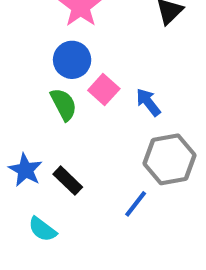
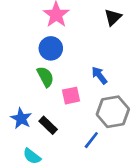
pink square: (104, 89) -> (71, 96), moved, turned 36

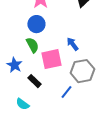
pink square: (71, 96) -> (51, 59), size x1.5
blue star: (21, 119) -> (14, 65), moved

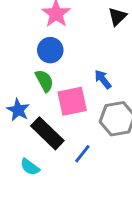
black rectangle: (34, 81) -> (47, 133), size x1.6
blue line: (66, 92) -> (82, 154), moved

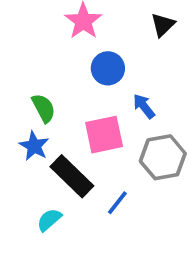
blue circle: (50, 50) -> (108, 68), moved
green semicircle: (44, 81) -> (44, 108), moved
cyan semicircle: (30, 167) -> (49, 220), turned 102

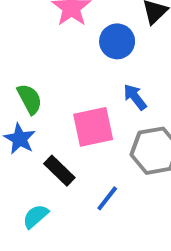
blue circle: (108, 68) -> (117, 41), moved
black rectangle: (72, 176) -> (59, 171), size x0.7

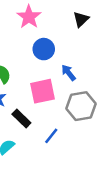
blue circle: (117, 41) -> (44, 49), moved

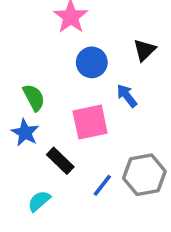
black triangle: (81, 19) -> (144, 50), moved
gray hexagon: (81, 106) -> (144, 175), moved

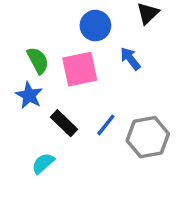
pink square: (90, 122) -> (80, 69), moved
blue line: (102, 185) -> (106, 125), moved

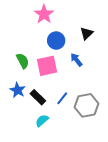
blue star: (29, 95) -> (18, 90), moved
cyan semicircle: (43, 163) -> (42, 121), moved

